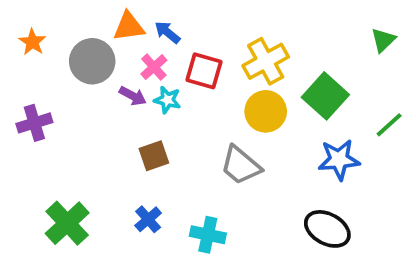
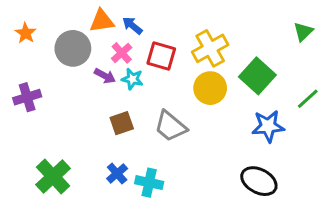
gray trapezoid: (241, 165) -> (170, 126), moved
cyan cross: (208, 235) -> (149, 183), moved

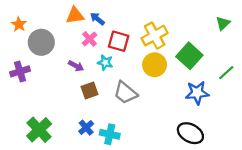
gray circle: (73, 48) -> (41, 42), moved
purple arrow: (105, 76) -> (76, 66), moved
cyan star: (132, 79) -> (105, 62), moved

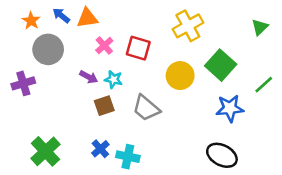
blue arrow: (97, 19) -> (61, 15), moved
orange star: (19, 24) -> (31, 21), moved
yellow cross: (155, 36) -> (188, 26), moved
cyan star: (105, 62) -> (113, 79), moved

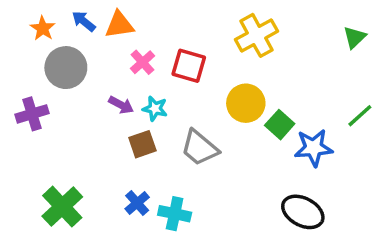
green square: (221, 65) -> (280, 125), moved, size x0.7

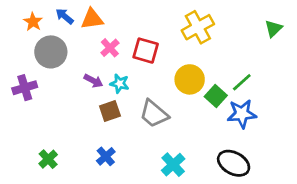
green line: (360, 116) -> (242, 82), moved
green cross: (62, 207) -> (48, 159), size x0.6
cyan cross: (175, 214) -> (173, 165), moved, turned 35

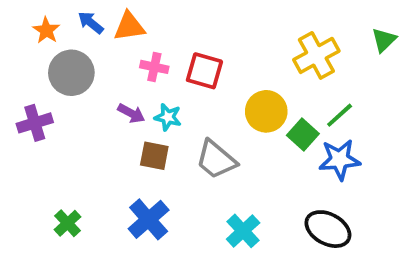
yellow cross: (198, 27) -> (316, 55), moved
pink cross: (110, 48) -> (154, 67), turned -36
brown square: (110, 111) -> (154, 156), turned 30
blue cross: (106, 156) -> (149, 219), size x1.5

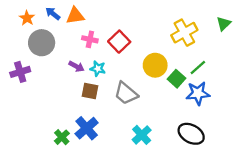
red square: (204, 71) -> (119, 42), turned 30
green cross: (68, 223) -> (62, 137), moved

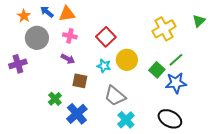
pink cross: (90, 39) -> (70, 36), moved
yellow circle: (155, 65) -> (127, 60), moved
cyan star: (98, 69) -> (104, 66), moved
gray trapezoid: (126, 93) -> (115, 96), moved
green cross: (62, 137) -> (55, 99), moved

